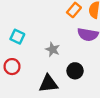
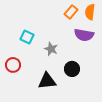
cyan square: (17, 37) -> (27, 37), moved

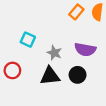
purple semicircle: (84, 35) -> (85, 49), moved
black triangle: (47, 81) -> (50, 76), moved

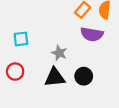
cyan square: (28, 40) -> (21, 39), moved, turned -32
purple semicircle: (85, 49) -> (92, 34), moved

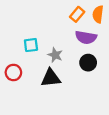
cyan square: (21, 39) -> (31, 45), moved
black circle: (84, 76) -> (88, 63), moved

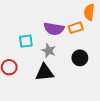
orange rectangle: (77, 14) -> (76, 28), moved, turned 32
purple semicircle: (86, 37) -> (54, 29), moved

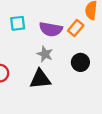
orange rectangle: (76, 28) -> (76, 28), turned -32
cyan square: (26, 41) -> (18, 23), moved

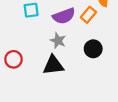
purple semicircle: (51, 29) -> (64, 16), turned -30

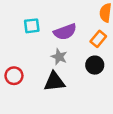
orange rectangle: (88, 15) -> (98, 39), moved

